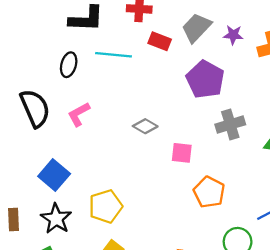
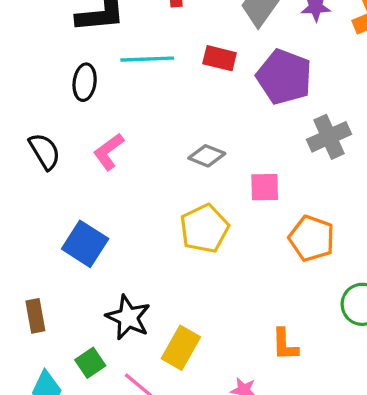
red rectangle: (160, 41) -> (220, 58), moved
black semicircle: (35, 108) -> (45, 151), size x0.7
yellow pentagon: (106, 206) -> (204, 229), moved
black star: (56, 219) -> (128, 317), moved

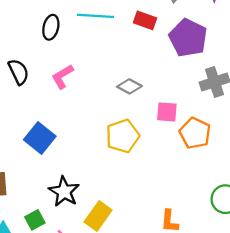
orange pentagon: (312, 238) -> (195, 133), moved

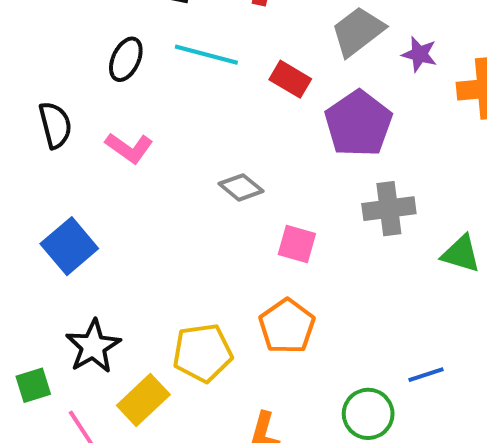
pink L-shape: (62, 76) -> (129, 148), turned -125
orange pentagon: (195, 133) -> (287, 326), moved
yellow pentagon: (123, 136) -> (203, 353), moved

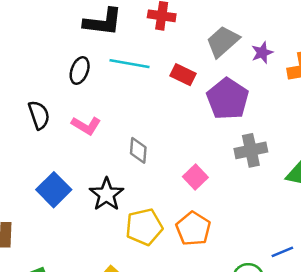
purple star: (419, 54) -> (262, 53), turned -30
gray diamond: (241, 187) -> (138, 150), moved, turned 60
pink square: (297, 244) -> (195, 177), turned 35
black star: (93, 346) -> (107, 194), moved
yellow pentagon: (203, 353) -> (144, 227), moved

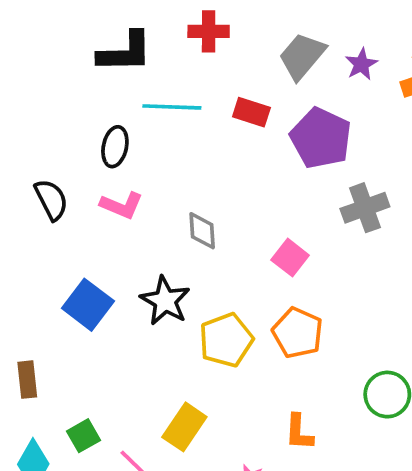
black ellipse: (80, 71) -> (115, 147), moved

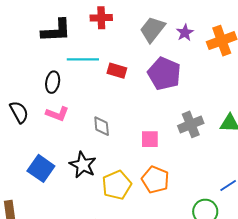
red rectangle: (251, 112) -> (117, 71), moved
gray cross: (365, 208) -> (191, 124), moved
pink square: (290, 258) -> (150, 139), turned -36

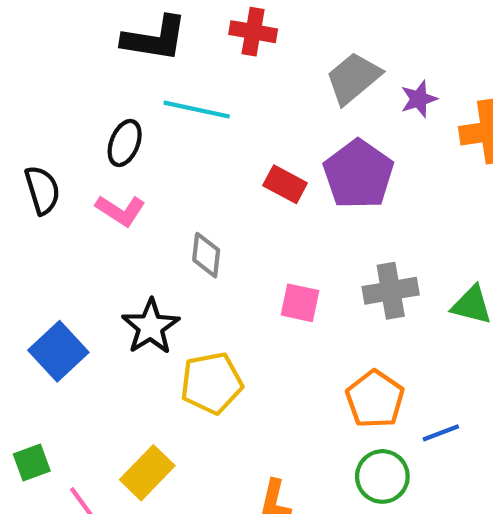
red rectangle: (117, 71) -> (285, 184), moved
blue square: (41, 168) -> (58, 351), moved
orange pentagon: (155, 180) -> (375, 399), moved

